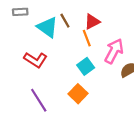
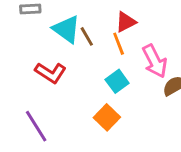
brown line: (65, 21) -> (87, 36), moved
pink arrow: (114, 51) -> (155, 61), turned 125
purple line: (39, 100) -> (36, 126), moved

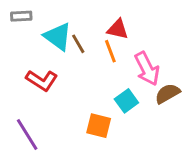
red triangle: (126, 22) -> (118, 29), turned 40
cyan square: (117, 81) -> (126, 101), moved
orange square: (107, 117) -> (99, 126), turned -30

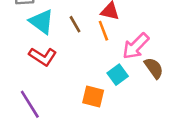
cyan triangle: (58, 37) -> (41, 22), moved
pink arrow: (147, 69) -> (136, 46), turned 72
brown semicircle: (167, 94) -> (154, 68), turned 85

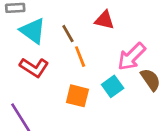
orange line: (103, 31) -> (80, 57), moved
orange square: (93, 97) -> (77, 96), moved

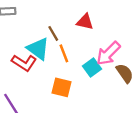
cyan triangle: (33, 31) -> (38, 49), moved
cyan square: (113, 86) -> (92, 67), moved

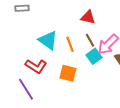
brown line: (53, 33) -> (90, 40), moved
red L-shape: (24, 63) -> (36, 66), moved

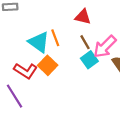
orange line: (70, 44) -> (55, 38), moved
orange square: (68, 73) -> (48, 65), moved, turned 30

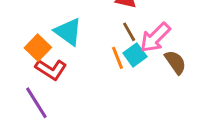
orange line: (55, 38) -> (118, 58), moved
orange square: (48, 65) -> (38, 48), moved

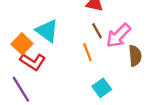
cyan square: (135, 55) -> (102, 88), moved
brown semicircle: (175, 62) -> (135, 56), turned 30

